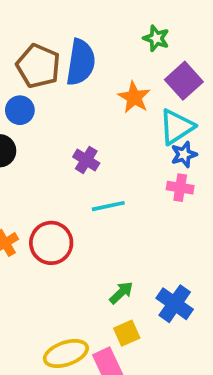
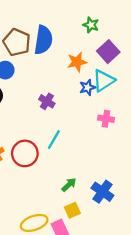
orange star: (134, 97) -> (77, 62), turned 30
blue star: (184, 154) -> (87, 87), moved
cyan line: (108, 206) -> (54, 140), moved, turned -48

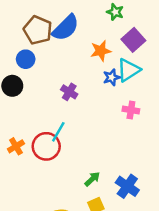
blue semicircle: (43, 40) -> (66, 28), turned 36
cyan line: (54, 140) -> (58, 132), moved

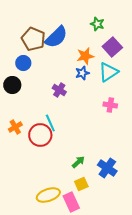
blue star: (112, 77) -> (82, 73), moved
cyan line: (58, 132) -> (50, 123), turned -54
orange cross: (16, 146) -> (15, 127), moved

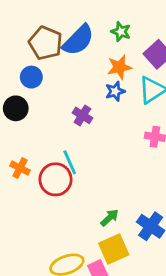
green star: (97, 24) -> (121, 32), moved
orange cross: (15, 127) -> (20, 168), turned -32
yellow square: (81, 184) -> (114, 249), size x1.5

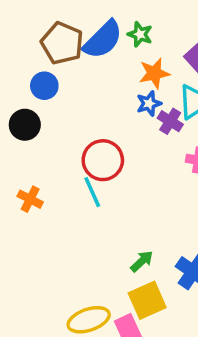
green star: (121, 32) -> (140, 34), moved
purple cross: (82, 115) -> (170, 121), moved
red circle: (55, 179) -> (103, 160), moved

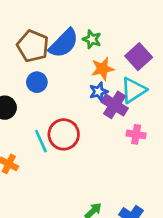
blue circle: (44, 86) -> (37, 82), moved
purple cross: (170, 121) -> (115, 105), size x1.4
cyan line: (92, 192) -> (41, 141), moved

